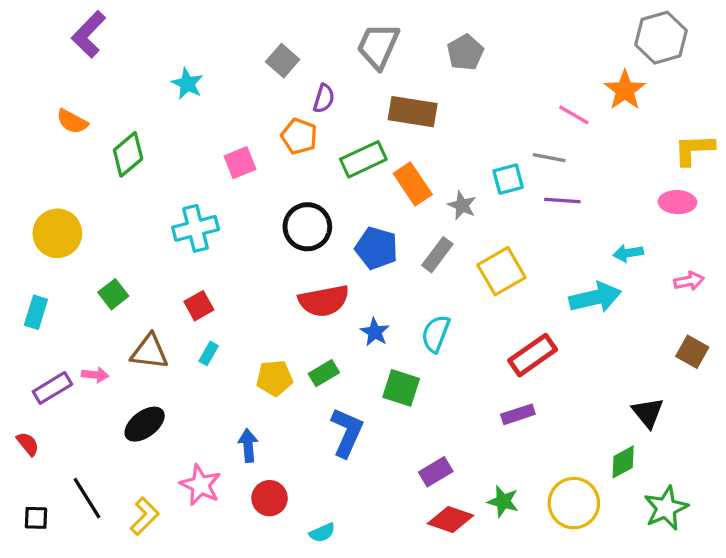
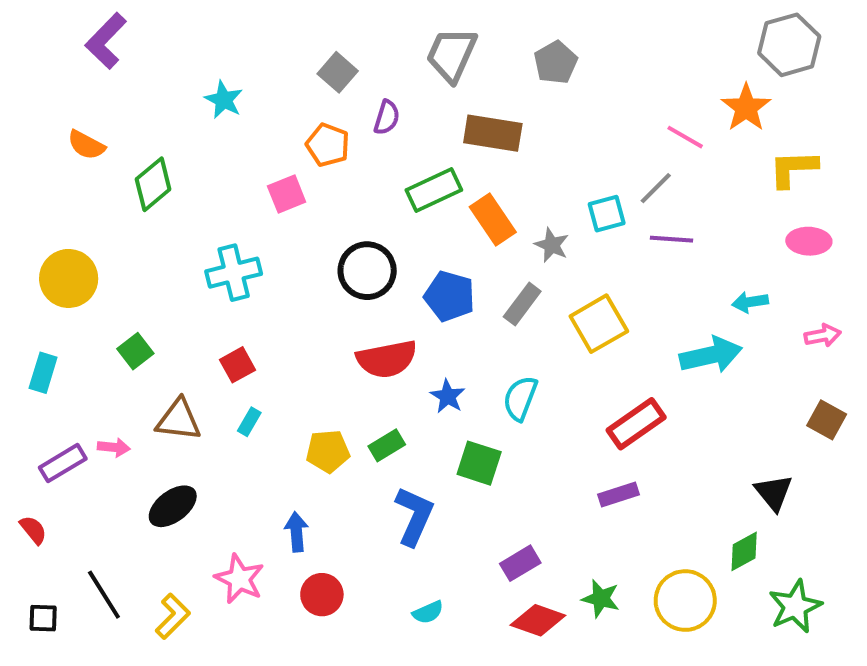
orange pentagon: (299, 136) -> (328, 145), moved
yellow L-shape: (694, 149) -> (793, 169), moved
gray line: (549, 158) -> (656, 188), turned -56
cyan semicircle: (322, 533) -> (428, 612), moved

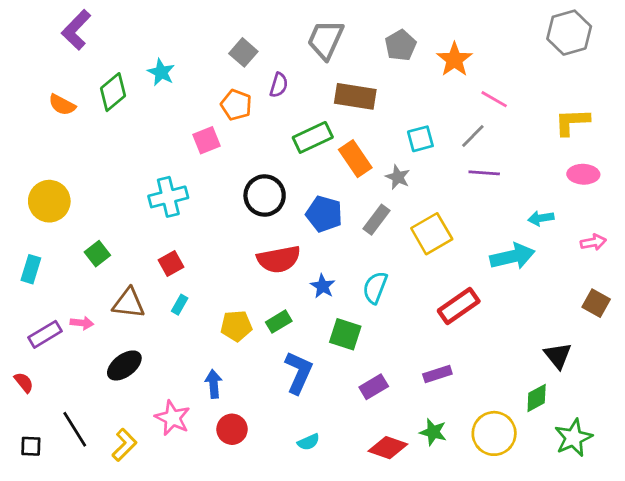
orange star: (746, 108) -> (454, 60), moved
green diamond: (153, 184) -> (113, 92), moved
cyan square: (607, 214) -> (420, 139), moved
purple rectangle: (618, 494) -> (437, 374), moved
purple rectangle: (520, 563) -> (374, 387), moved

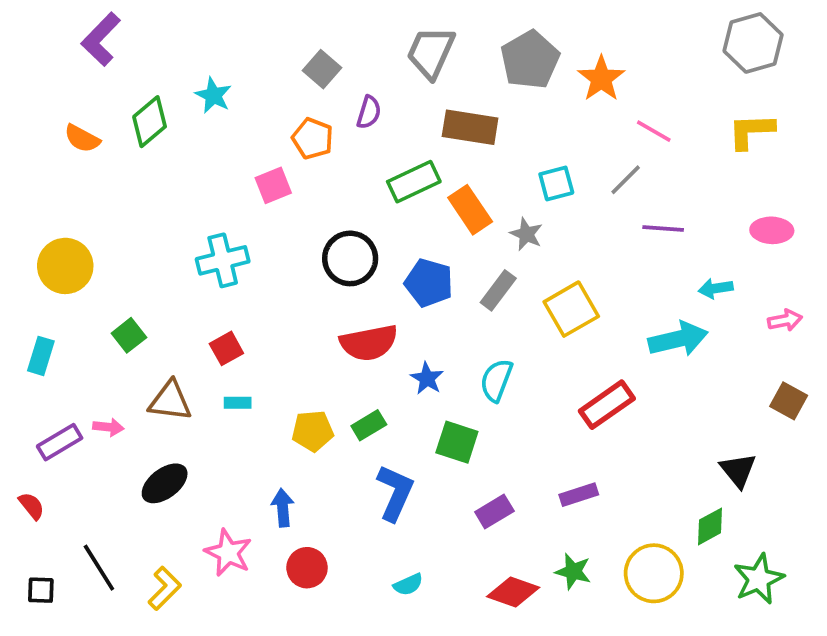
gray pentagon: (401, 45) -> (530, 60), size x1.4
yellow L-shape: (572, 122) -> (751, 131), moved
purple line: (484, 173) -> (663, 228), moved
cyan rectangle: (180, 305) -> (238, 403), turned 60

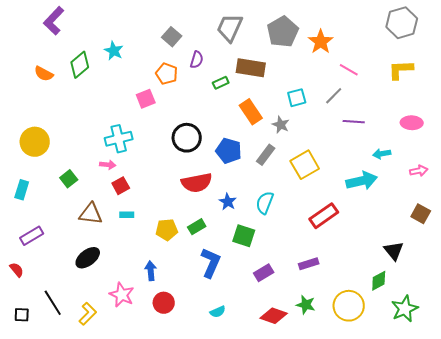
green rectangle: (414, 182) -> (221, 83), moved, size x0.6
pink arrow: (108, 427) -> (108, 165), moved

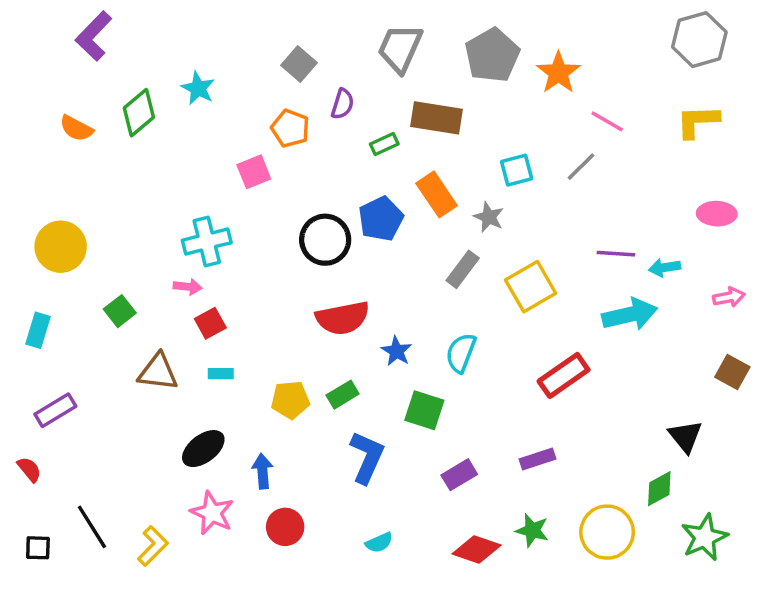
purple line: (354, 122) -> (616, 254), moved
blue pentagon: (229, 151) -> (381, 219), moved, turned 30
black ellipse: (88, 258) -> (203, 449), moved

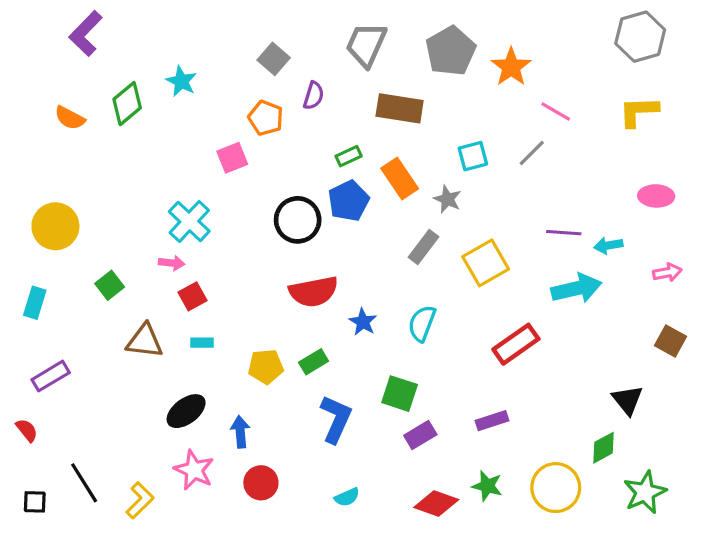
green rectangle: (384, 144) -> (349, 156), moved
cyan cross: (207, 241) -> (189, 221), turned -33
green square: (424, 410) -> (400, 394), moved

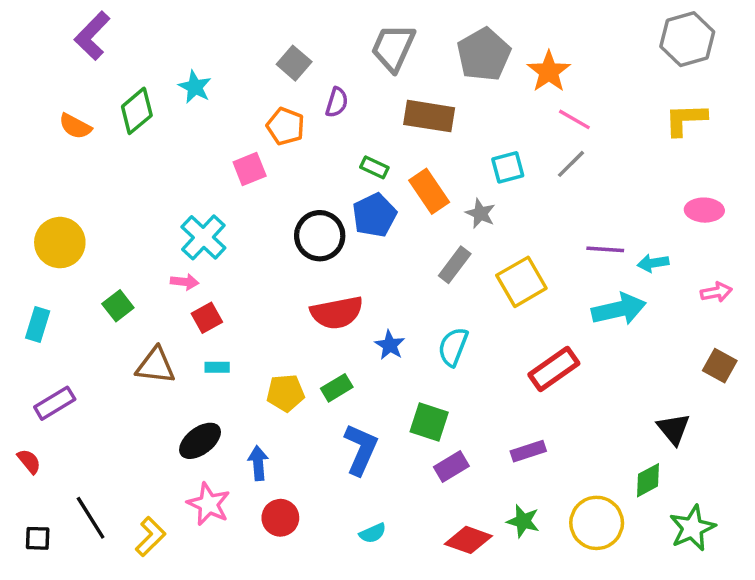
pink line: (556, 112) -> (574, 119), moved
green rectangle: (349, 156) -> (374, 167), turned 50

